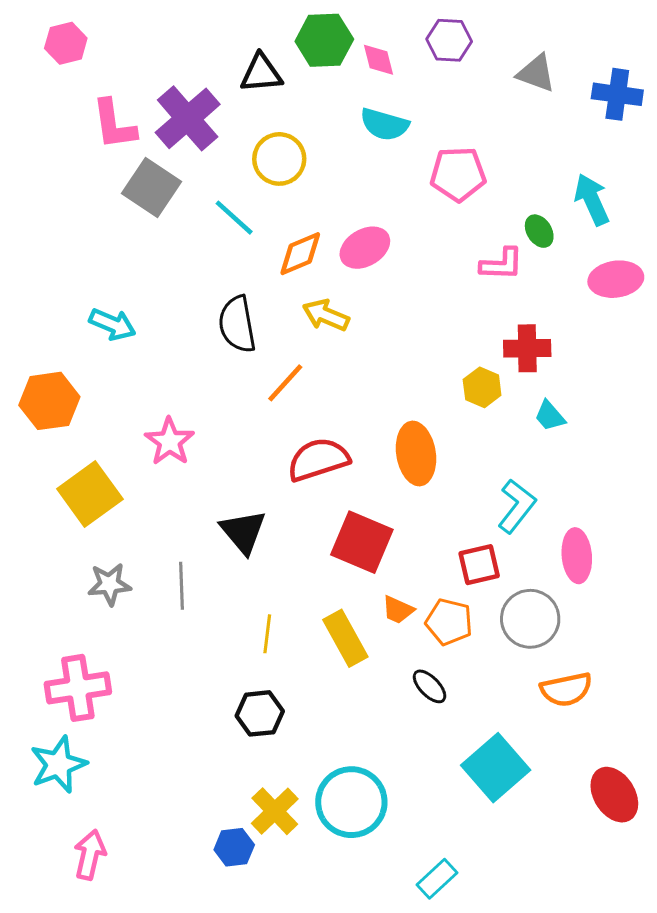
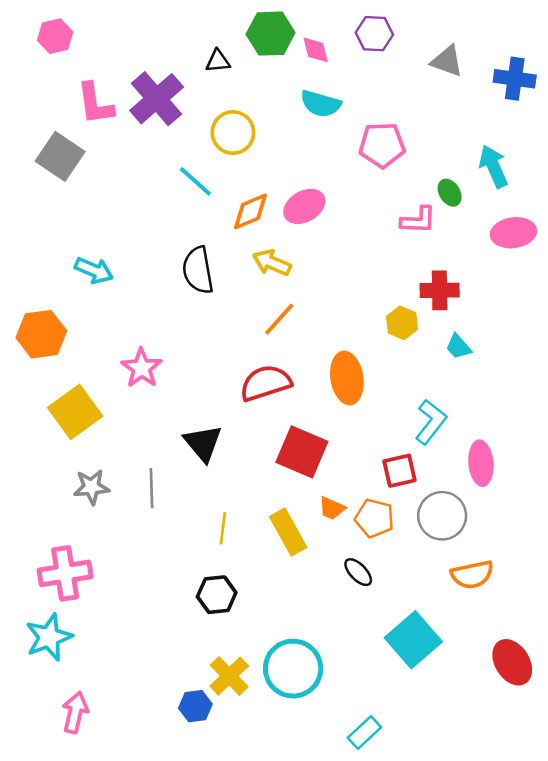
black triangle: (261, 73) -> (218, 61), size x0.7
gray square: (152, 188) -> (60, 156), moved
orange line: (285, 383) -> (279, 319), moved

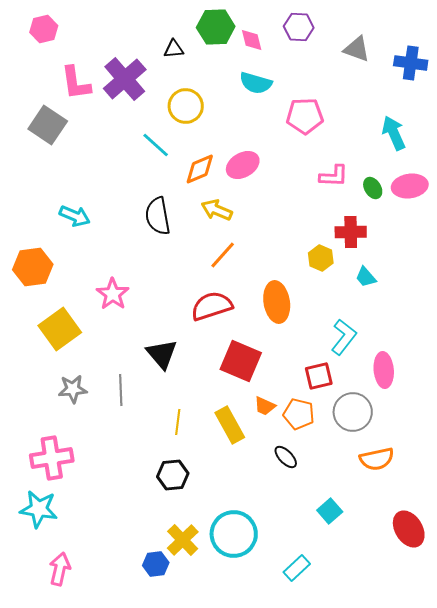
green ellipse: (450, 193) -> (373, 188), moved
cyan star: (49, 637) -> (39, 509), turned 30
cyan square: (413, 640) -> (330, 511), size x0.6
cyan rectangle: (364, 732) -> (297, 568), moved

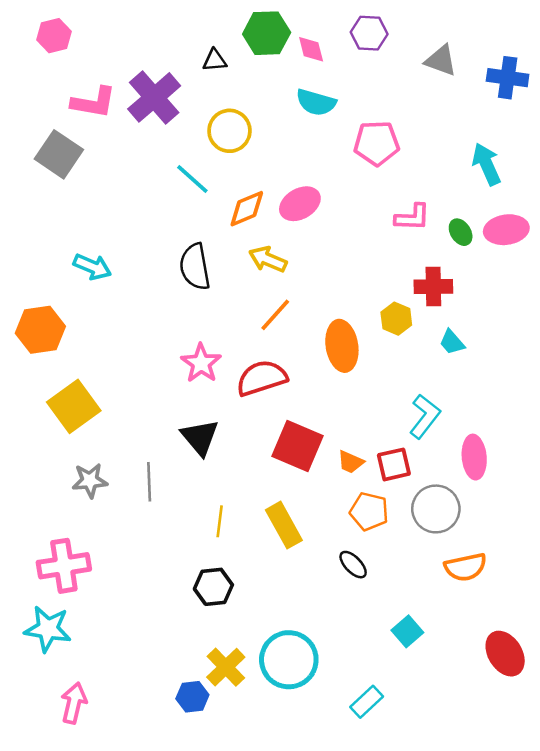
pink L-shape: (76, 83) -> (94, 102), turned -72
pink star: (113, 294) -> (201, 363), moved
orange ellipse: (277, 302) -> (342, 346), moved
orange trapezoid: (265, 406) -> (351, 462), moved

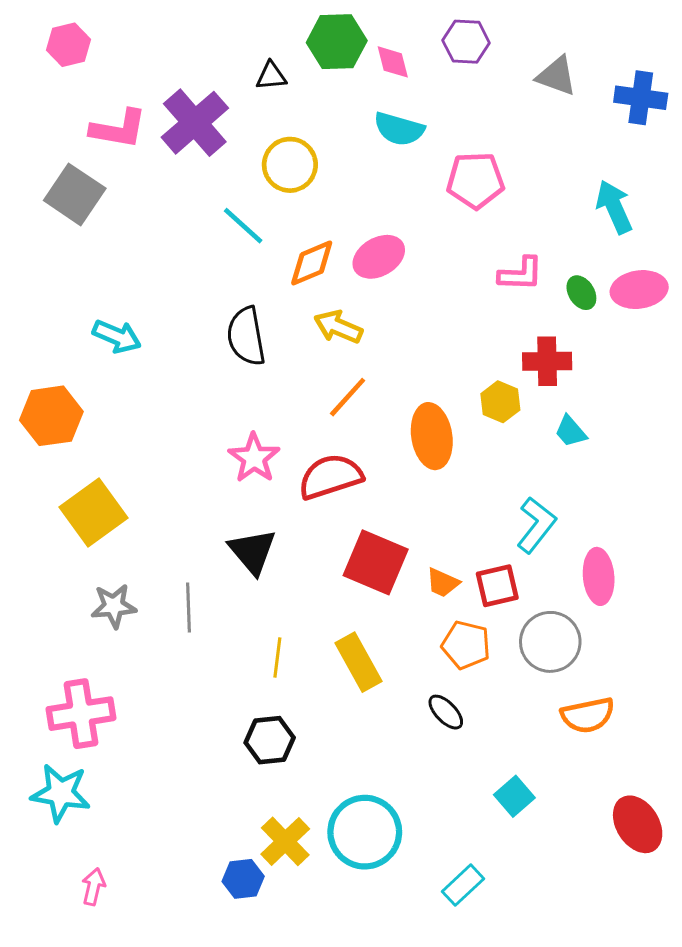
pink arrow: (74, 703) -> (93, 887), size x0.7

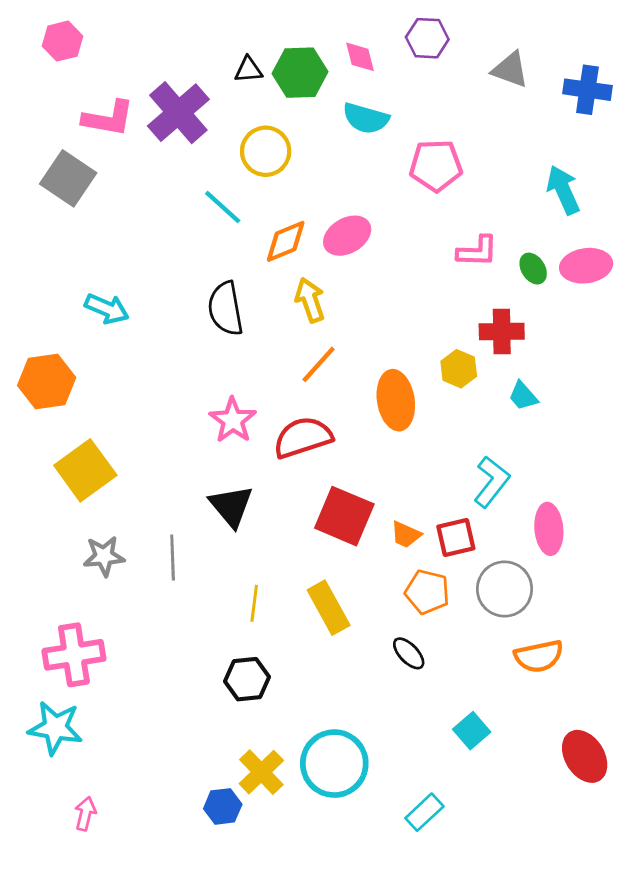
green hexagon: (337, 42) -> (300, 73), moved
yellow arrow: (338, 327) -> (310, 300), turned 48

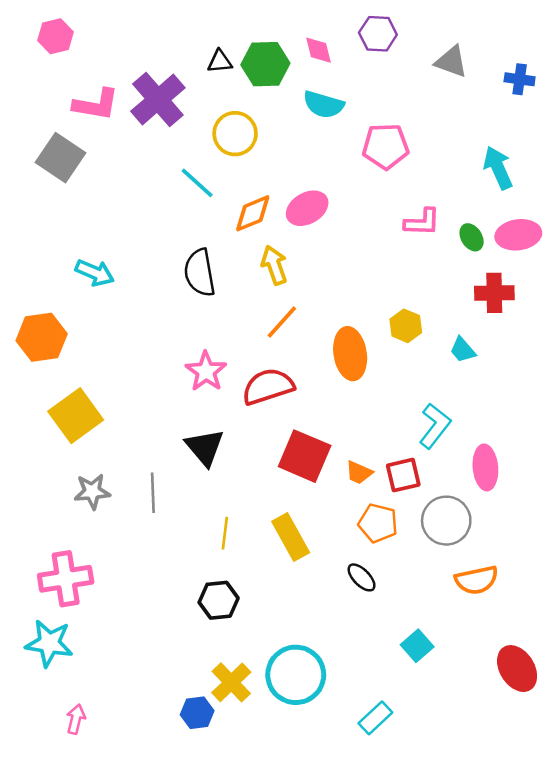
blue cross: (587, 90) -> (520, 79), size x0.7
red cross: (502, 331) -> (494, 293), moved

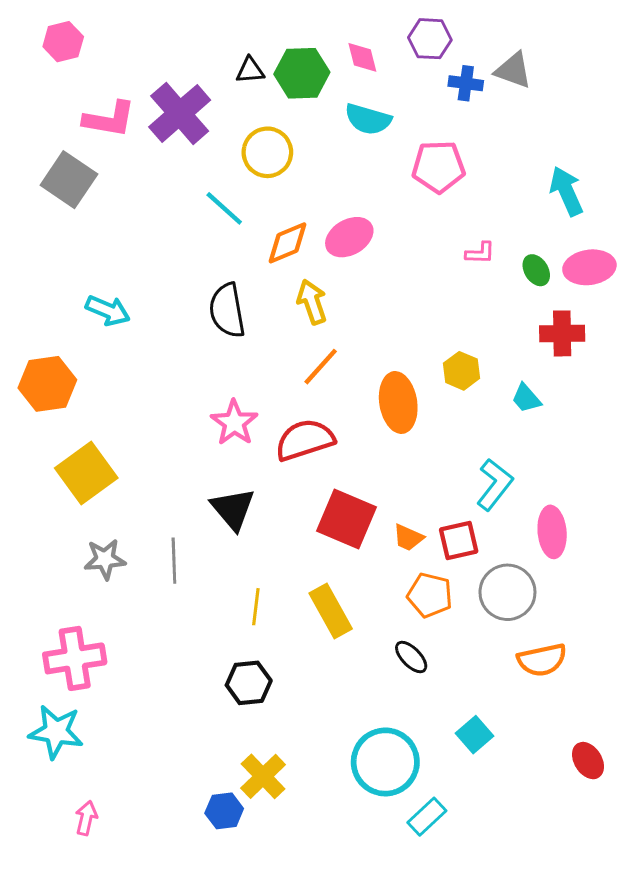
blue cross: (520, 79) -> (466, 83), moved
pink L-shape: (422, 222) -> (480, 253), size x0.7
red ellipse: (517, 669) -> (588, 761), size x0.7
cyan circle: (296, 675) -> (385, 762), moved

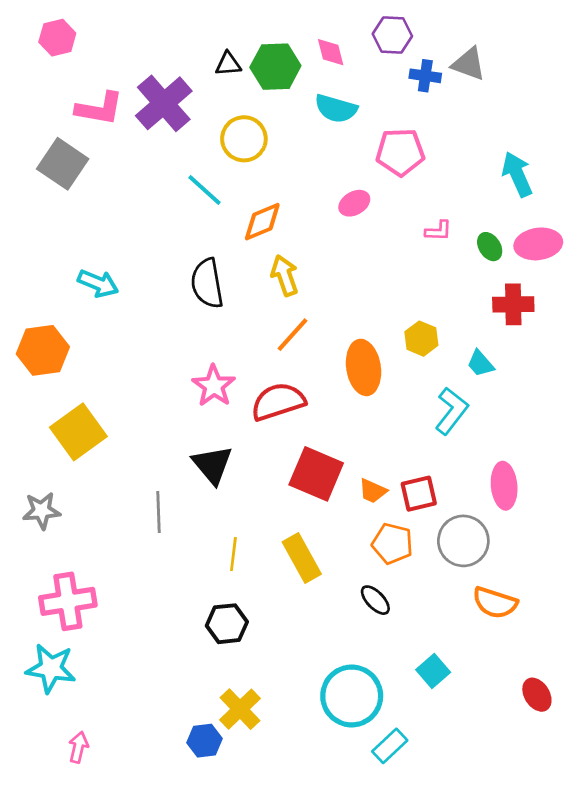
pink ellipse: (349, 237) -> (354, 203), moved, size x0.7
cyan L-shape: (495, 484) -> (452, 411), moved
gray star: (105, 559) -> (42, 511), moved
orange semicircle: (542, 660) -> (495, 603), turned 30

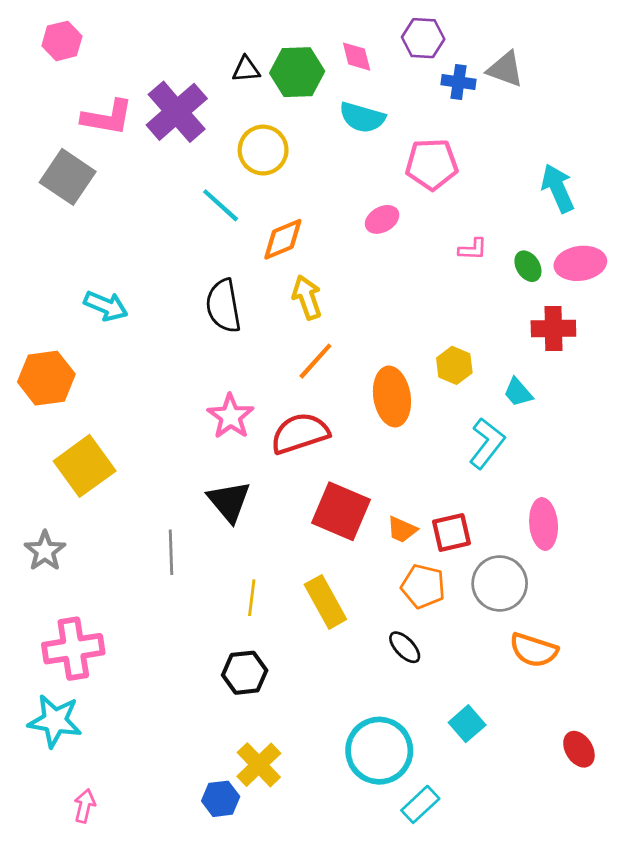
gray star: (42, 511) -> (45, 551), turned -30

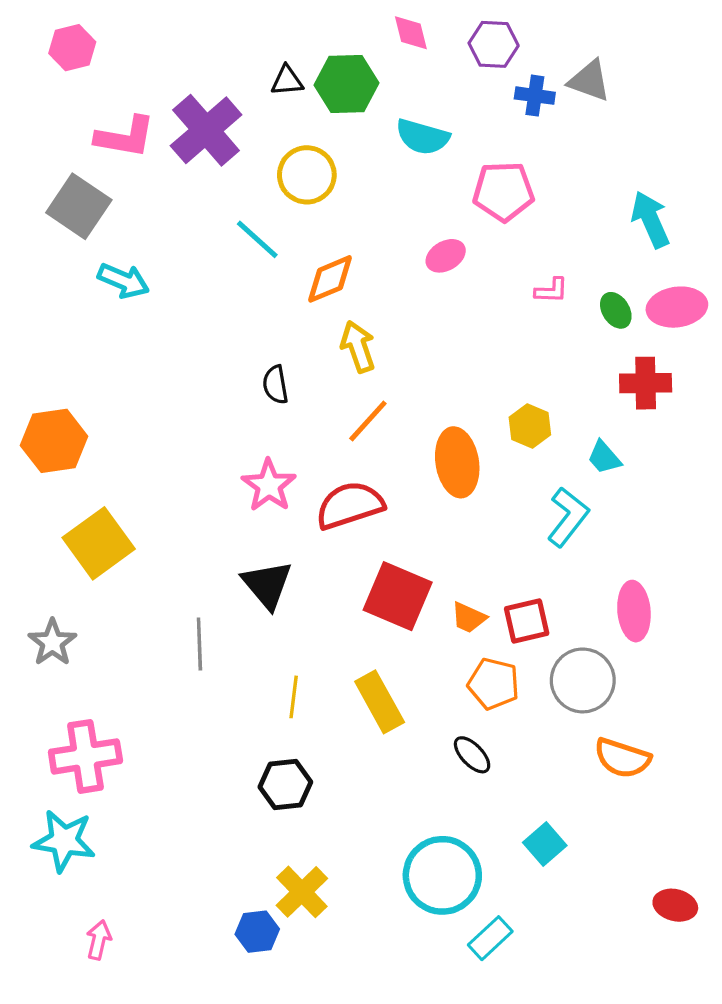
pink diamond: (357, 57) -> (411, 33), moved
cyan arrow: (106, 306) -> (123, 281), moved
black semicircle: (223, 306) -> (275, 385), moved, size x0.6
red ellipse: (579, 749) -> (675, 905), moved, turned -44

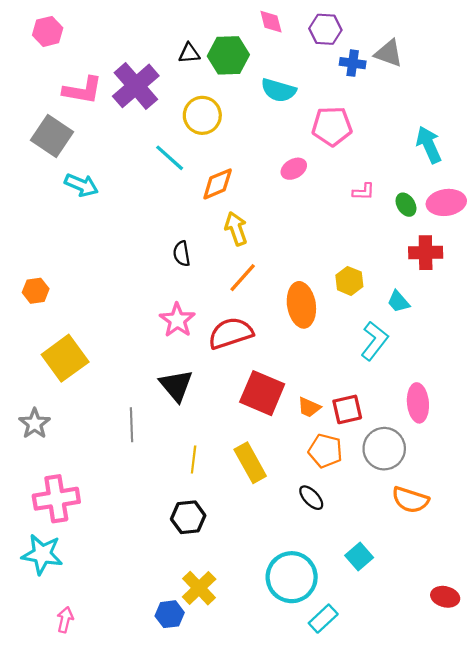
orange hexagon: (54, 441) -> (36, 291), size x0.6

